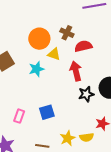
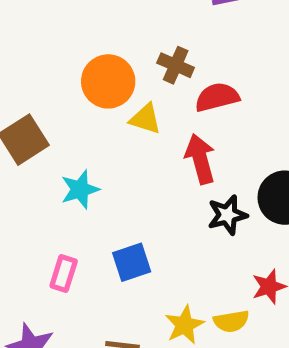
cyan star: (36, 69) -> (80, 189), moved

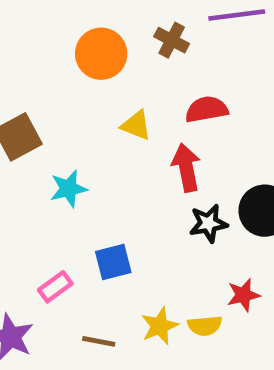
brown cross: (176, 65) -> (172, 40), moved
orange circle: (108, 81) -> (101, 54), moved
pink rectangle: (64, 274) -> (55, 287), moved, turned 32

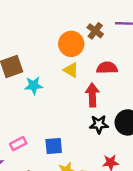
orange circle: (101, 54) -> (71, 44), moved
cyan star: (69, 189) -> (34, 85), moved
blue square: (113, 262) -> (54, 146), moved

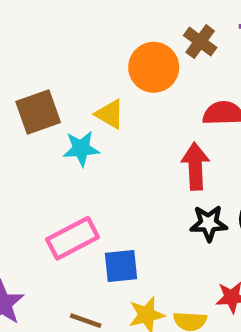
yellow triangle: (71, 70) -> (110, 114), moved
pink rectangle: (18, 144) -> (73, 238), moved, size x1.5

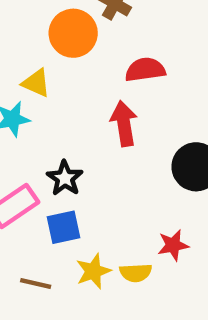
black star: (209, 223) -> (65, 178), moved, turned -30

